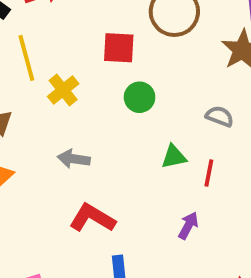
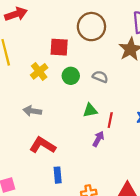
yellow cross: (63, 90) -> (39, 71), moved
gray semicircle: (220, 116) -> (100, 77), moved
purple arrow: (188, 226) -> (98, 139), moved

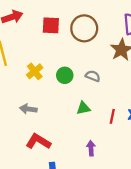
red square: (59, 47) -> (51, 25), moved
red line: (110, 120) -> (112, 116), moved
purple arrow: (98, 139) -> (91, 148), moved, turned -32

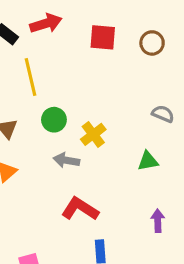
brown circle: (84, 28) -> (152, 43), size x0.6
yellow cross: (35, 71) -> (93, 134), moved
green circle: (65, 75) -> (54, 120), moved

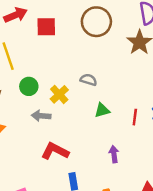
red square: (103, 37) -> (46, 27), moved
brown circle: (152, 43) -> (96, 22), size x1.6
gray semicircle: (163, 114) -> (89, 80), moved

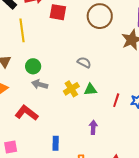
green circle: (29, 86) -> (33, 66), moved
yellow cross: (59, 94) -> (71, 89), moved
red L-shape: (55, 151) -> (27, 113), moved

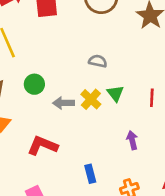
gray arrow: (40, 84) -> (63, 103), moved
green triangle: (90, 90) -> (115, 93), turned -48

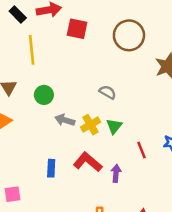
red line: (152, 98) -> (142, 150), moved, turned -42
red L-shape: (43, 146) -> (88, 162), moved
blue rectangle: (90, 174) -> (51, 168), moved

